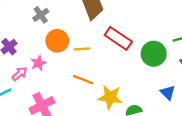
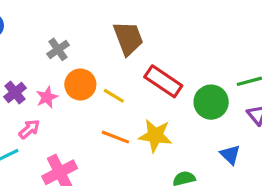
yellow line: (82, 49) -> (114, 96), turned 35
pink star: (38, 63) -> (47, 97), moved
yellow star: (110, 97) -> (155, 136), moved

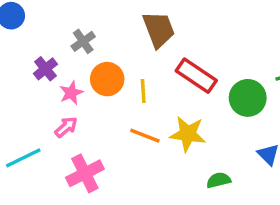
purple cross: (15, 92) -> (45, 69), moved
yellow line: (114, 96) -> (143, 91), turned 55
pink arrow: (29, 129) -> (66, 127), moved

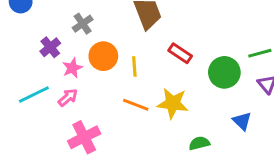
red rectangle: (196, 76) -> (180, 53), size x0.7
cyan line: (23, 158) -> (34, 95), moved

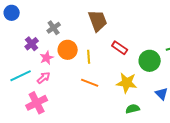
yellow star: (173, 103) -> (127, 83), moved
pink cross: (84, 137) -> (37, 103), moved

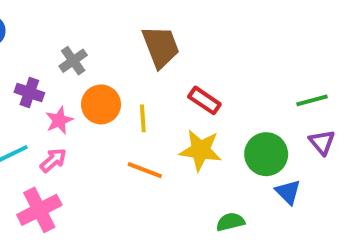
purple cross: (32, 44) -> (29, 92), turned -32
green circle: (150, 61) -> (266, 154), moved
yellow star: (127, 83) -> (200, 150), moved

